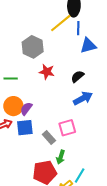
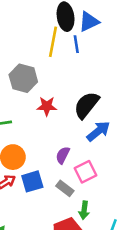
yellow line: (61, 23) -> (53, 42), turned -30
blue triangle: (88, 46) -> (89, 22), moved
black semicircle: (77, 77) -> (86, 105), size x1.6
purple semicircle: (26, 109) -> (63, 155), moved

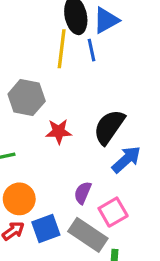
gray rectangle: (65, 188) -> (88, 235), size x1.6

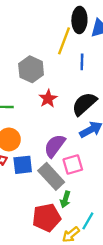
blue line: (91, 50) -> (82, 62), moved
red star: (59, 131) -> (48, 99), turned 30
purple semicircle: (83, 193) -> (55, 146), size x1.5

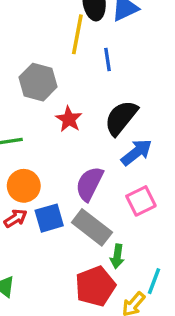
pink square: (73, 165) -> (141, 201), moved

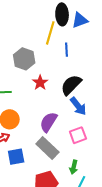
blue arrow: (136, 152) -> (78, 106), turned 84
blue square: (49, 218) -> (16, 157), moved
green arrow: (117, 256) -> (74, 167), moved

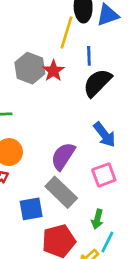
red star: (40, 83) -> (53, 71), moved
black semicircle: (71, 85) -> (97, 83), moved
blue square: (16, 157) -> (31, 209), moved

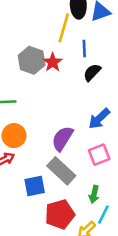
black semicircle: (97, 83) -> (92, 72), size x0.7
blue arrow: (104, 135) -> (99, 119), turned 85

